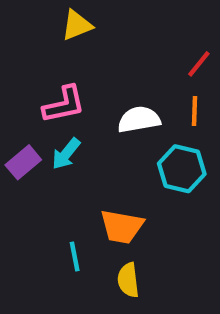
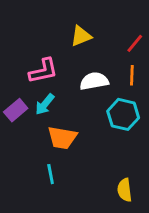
yellow triangle: (77, 25) -> (81, 36), moved
orange trapezoid: (122, 227) -> (62, 138), moved
yellow semicircle: (128, 280) -> (125, 190), moved

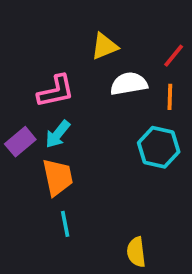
white semicircle: (94, 81) -> (129, 84), moved
orange trapezoid: (62, 138) -> (58, 177), moved, turned -112
yellow semicircle: (125, 190) -> (136, 252), moved

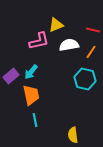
red line: (174, 56) -> (93, 30), turned 64
pink L-shape: (56, 91) -> (39, 41), moved
orange line: (170, 97) -> (91, 52), turned 32

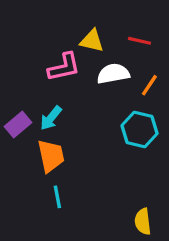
yellow triangle: (56, 25) -> (92, 41), turned 35
red line: (93, 30) -> (140, 41), moved
yellow semicircle: (73, 135) -> (143, 222), moved

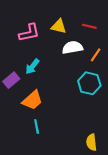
pink L-shape: (64, 67) -> (29, 33), moved
cyan arrow: (51, 118) -> (32, 66), moved
orange trapezoid: (51, 156) -> (32, 100), turned 60

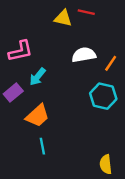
yellow triangle: (59, 26) -> (63, 18), moved
red line: (89, 26) -> (86, 12), moved
pink L-shape: (29, 33) -> (20, 51), moved

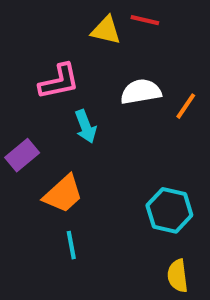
pink L-shape: (20, 51) -> (59, 81), moved
cyan arrow: (38, 77) -> (86, 126), moved, turned -60
cyan hexagon: (103, 96) -> (169, 210), moved

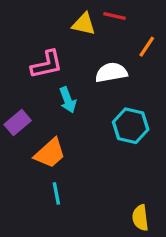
orange line: (186, 106) -> (147, 47), moved
cyan hexagon: (169, 210) -> (131, 126), moved

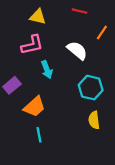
yellow triangle: (84, 24) -> (38, 17), moved
white semicircle: (111, 72) -> (77, 50), turned 50
yellow semicircle: (140, 218) -> (94, 120), moved

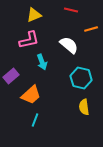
yellow triangle: (38, 17) -> (34, 15), turned -35
orange line: (102, 32) -> (91, 29), turned 40
cyan line: (39, 135) -> (35, 120), turned 32

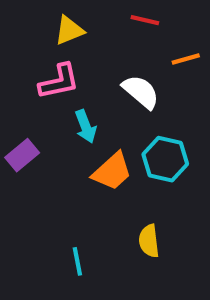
orange trapezoid: (31, 95) -> (112, 171), moved
yellow semicircle: (84, 107) -> (149, 241), moved
cyan line: (35, 120) -> (77, 261), moved, turned -32

